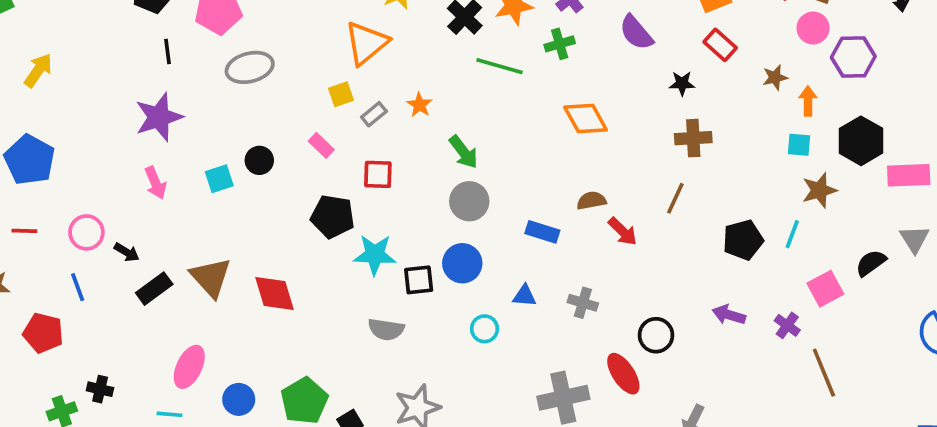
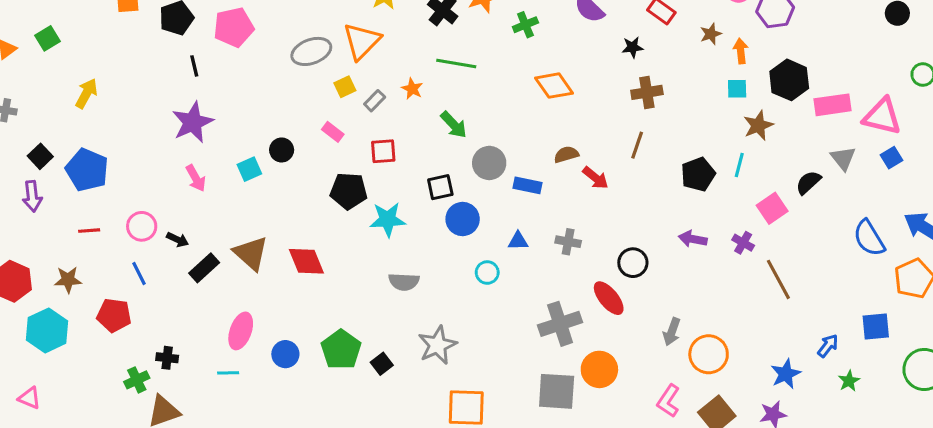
green line: (500, 66) -> (456, 64), moved
gray ellipse: (250, 67) -> (311, 51), moved
gray circle: (469, 201) -> (489, 163), moved
black square: (419, 280) -> (440, 187), moved

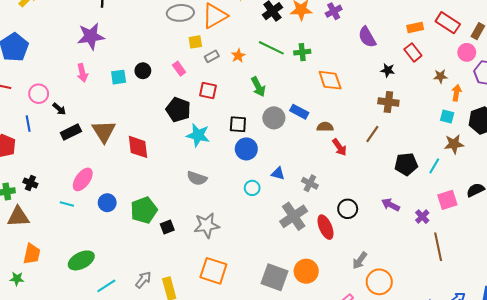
green cross: (525, 25) -> (302, 52), moved
blue rectangle: (528, 185) -> (299, 112), moved
gray cross: (560, 324) -> (294, 216), moved, turned -32

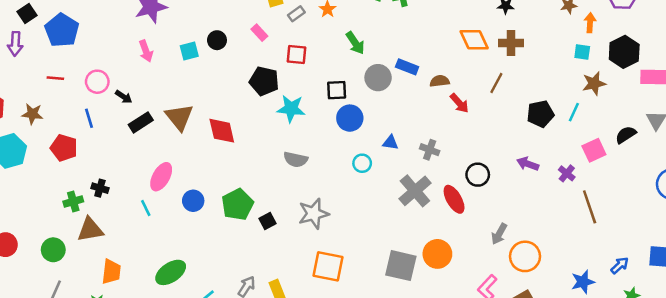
orange diamond: (330, 80) -> (474, 40), moved
cyan line: (67, 204) -> (146, 208), turned 56

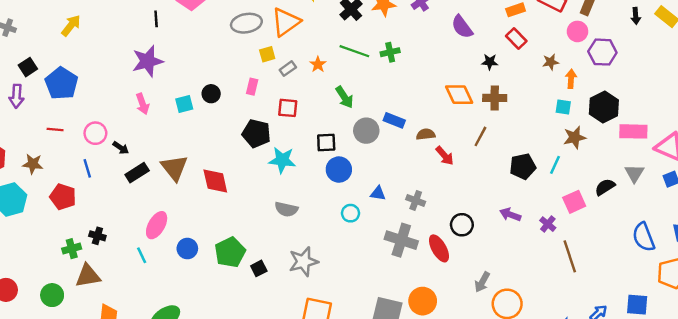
pink rectangle: (259, 33) -> (252, 87), turned 56
gray cross: (415, 191) -> (401, 240), turned -32

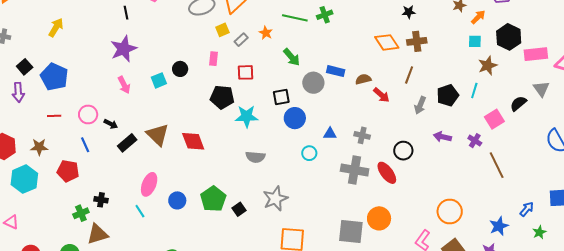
orange arrow: (571, 79) -> (478, 17), turned 49
gray arrow: (482, 282) -> (420, 105), moved

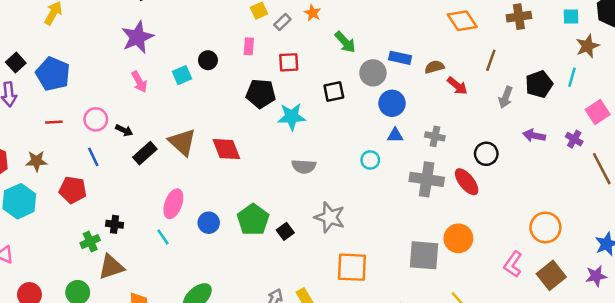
brown cross: (417, 41) -> (519, 17), moved
blue circle: (295, 118) -> (392, 103), moved
gray star: (275, 199) -> (330, 217), turned -30

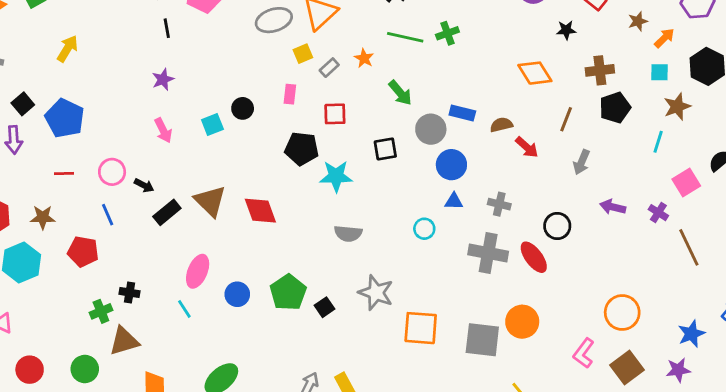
purple star: (137, 37) -> (163, 79), size x0.6
black pentagon: (539, 84) -> (615, 108), moved
orange square: (352, 267) -> (421, 328), moved

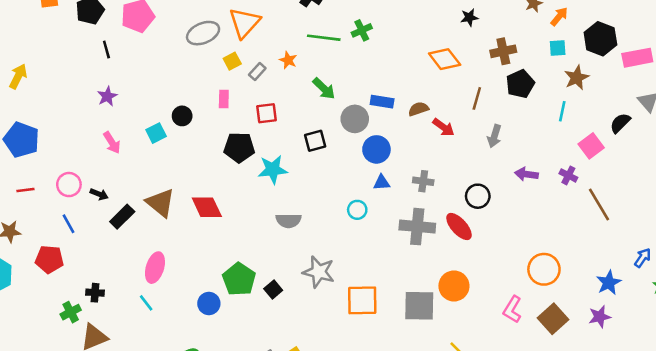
blue circle: (237, 294) -> (209, 303), moved

